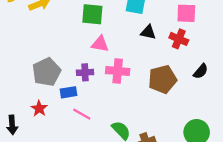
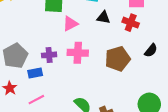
pink triangle: (100, 44) -> (70, 24), moved, turned -35
pink line: (82, 114) -> (36, 100), moved, turned -56

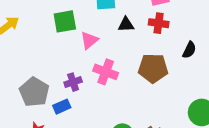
pink cross: (78, 53) -> (106, 72), turned 30
brown pentagon: (118, 59) -> (153, 68), turned 30

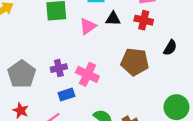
pink triangle: (89, 40) -> (88, 26), moved
pink cross: (106, 72) -> (87, 74), moved
blue rectangle: (62, 107) -> (66, 95), moved

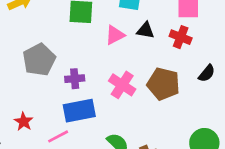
gray pentagon: (22, 74) -> (39, 60), moved
pink cross: (87, 74) -> (122, 85), moved
blue rectangle: (66, 95) -> (79, 111), size x1.6

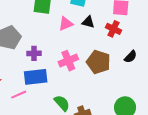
pink cross: (122, 85) -> (68, 61), turned 30

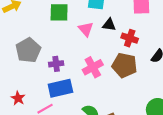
pink triangle: (66, 24) -> (86, 29), turned -42
red cross: (113, 29) -> (130, 38), moved

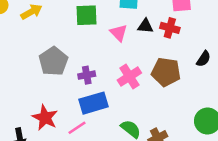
red cross: (130, 38) -> (170, 28), moved
red star: (18, 98) -> (45, 118), size x1.5

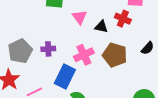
black triangle: (145, 26) -> (101, 27), moved
gray pentagon: (53, 61) -> (20, 51), moved
blue rectangle: (93, 103) -> (65, 76), moved, turned -55

